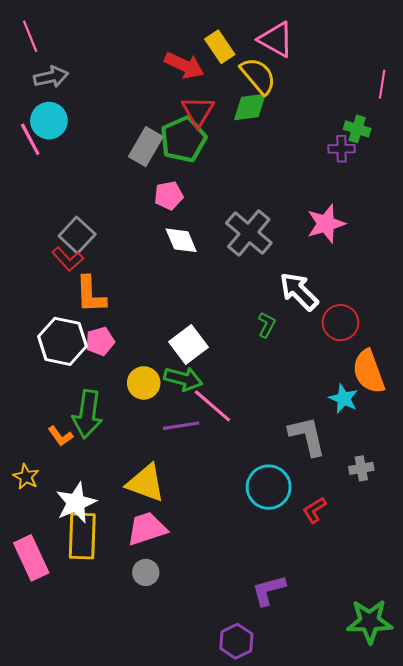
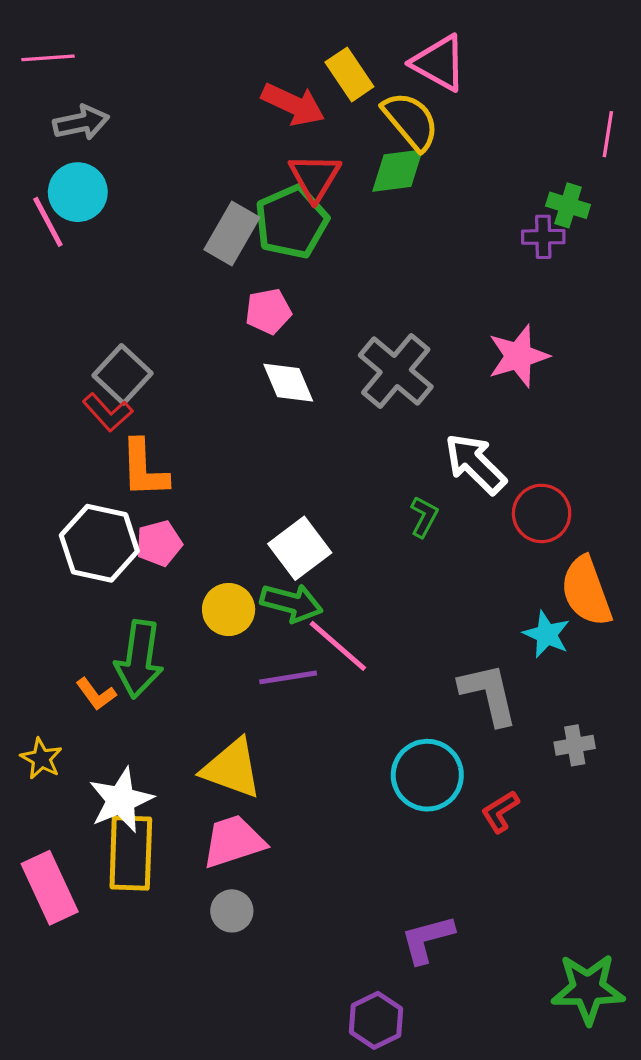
pink line: (30, 36) -> (48, 58), turned -72

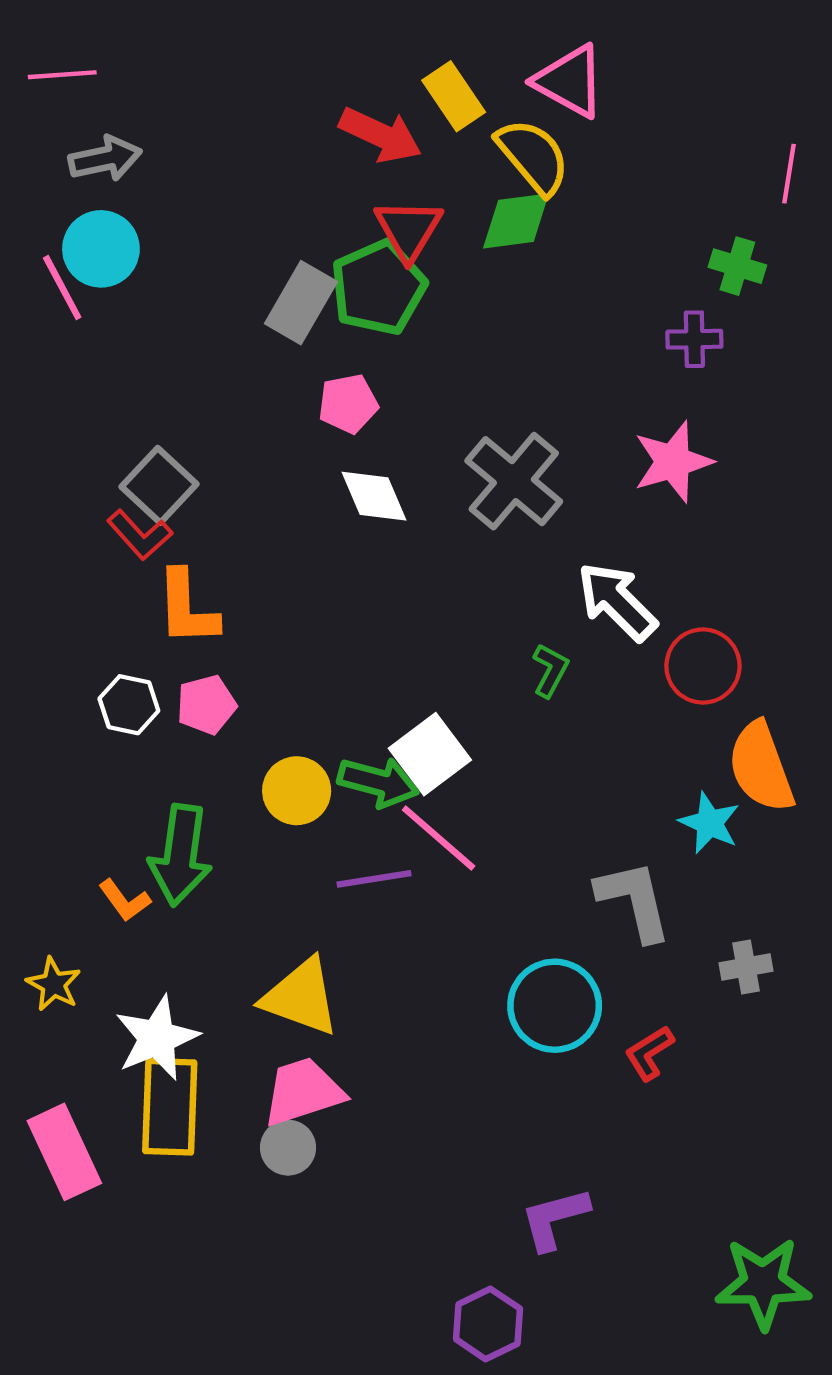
purple cross: (543, 237) -> (694, 339), moved
white hexagon: (99, 543) -> (129, 705), size x0.6
white square: (300, 548) -> (430, 754), moved
gray circle: (232, 911) -> (288, 1148), moved

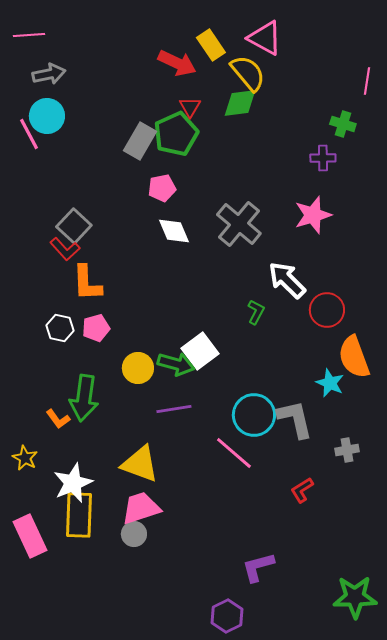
red triangle: (408, 230) -> (190, 107), size x0.7
pink line: (439, 838) -> (234, 453), moved
cyan circle: (555, 1006) -> (254, 415), moved

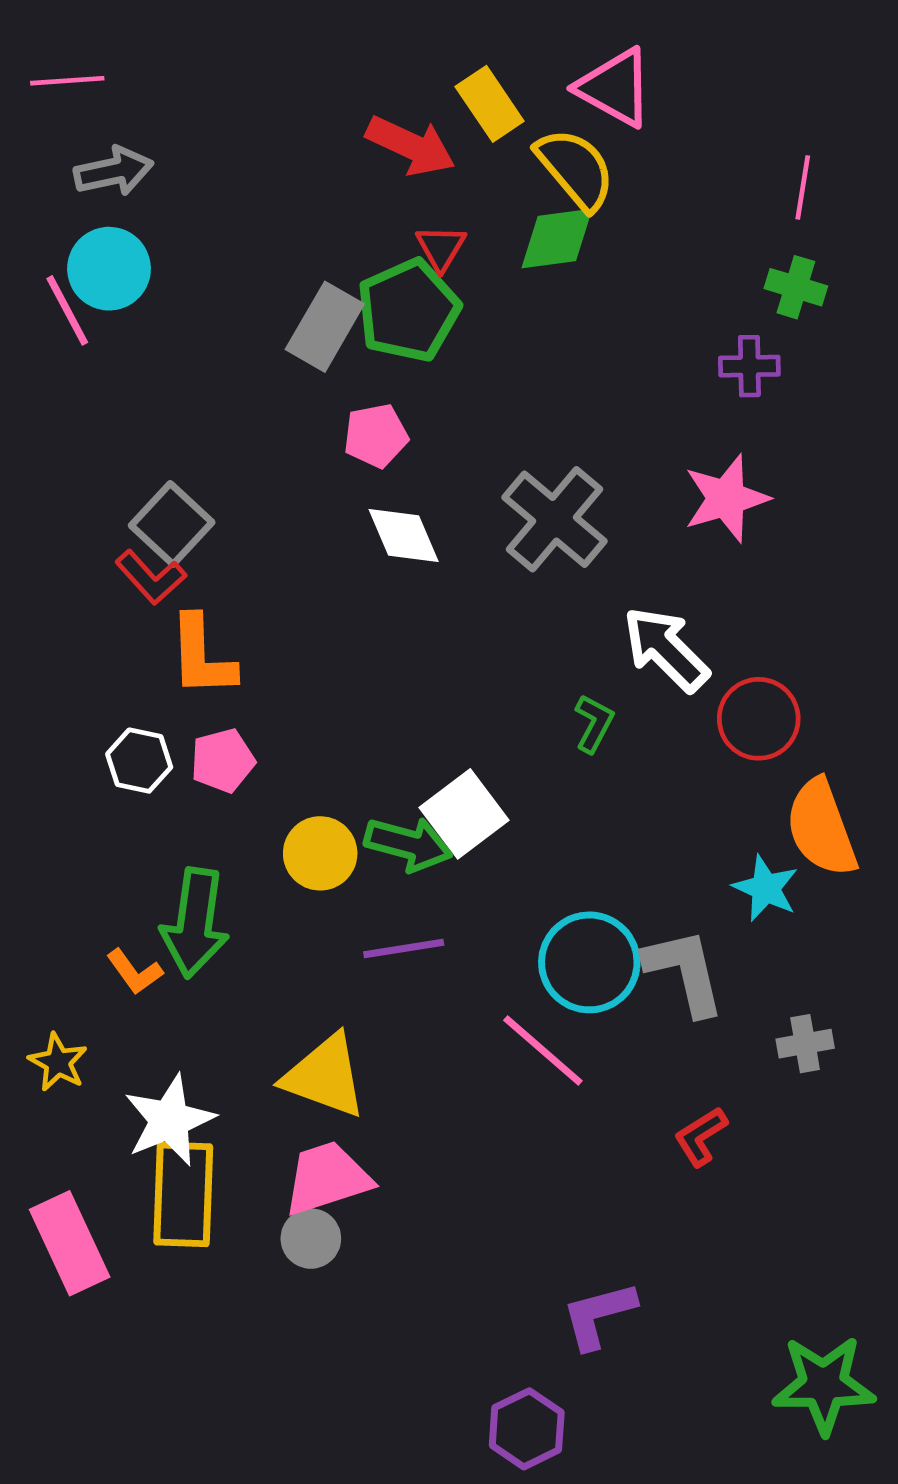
pink line: (367, 81) -> (803, 187), moved

